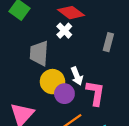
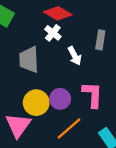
white arrow: (77, 76) -> (75, 56), moved
yellow circle: (52, 82) -> (36, 103), moved

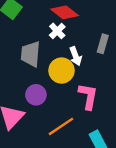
purple circle: (60, 99) -> (36, 95), moved
yellow circle: (36, 103) -> (61, 71), moved

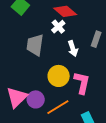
yellow circle: (61, 71) -> (59, 76), moved
purple circle: (36, 95) -> (36, 99), moved

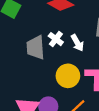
white cross: (58, 27) -> (56, 39), moved

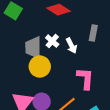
yellow circle: (68, 76) -> (40, 67), moved

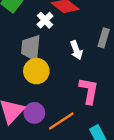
white cross: (52, 41) -> (45, 20), moved

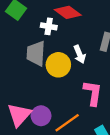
white cross: (45, 20) -> (49, 26), turned -35
yellow circle: (36, 71) -> (58, 65), moved

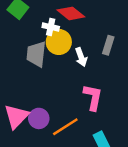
yellow circle: (58, 65) -> (59, 42), moved

